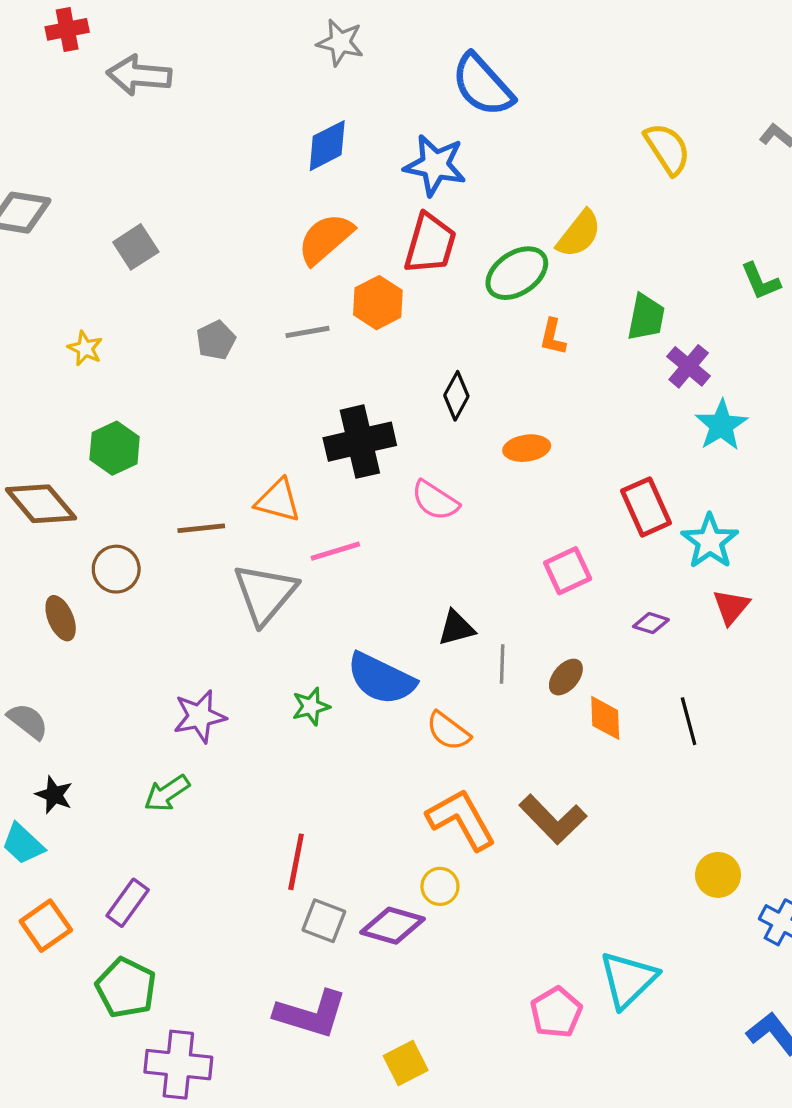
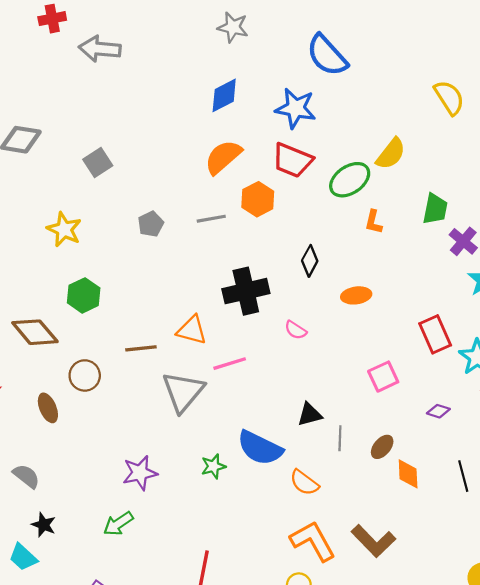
red trapezoid: (430, 244) -> (292, 160), turned 96
yellow star: (85, 348) -> (64, 229), size x1.5
pink semicircle: (435, 500) -> (296, 330), size x0.7

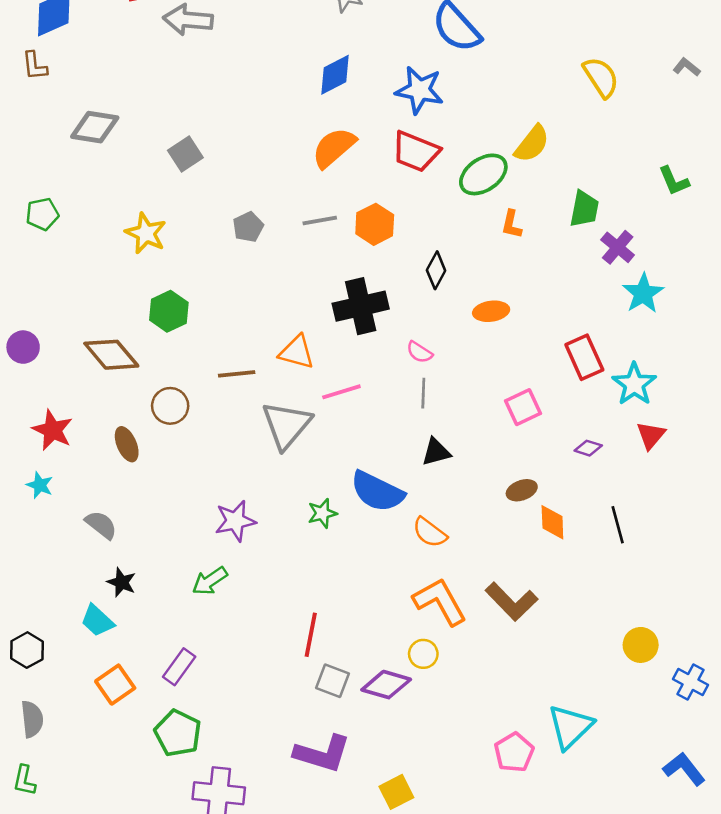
orange hexagon: (258, 199) -> (375, 224), moved
gray line: (340, 438) -> (423, 393), moved
brown ellipse: (382, 447) -> (522, 490), turned 30

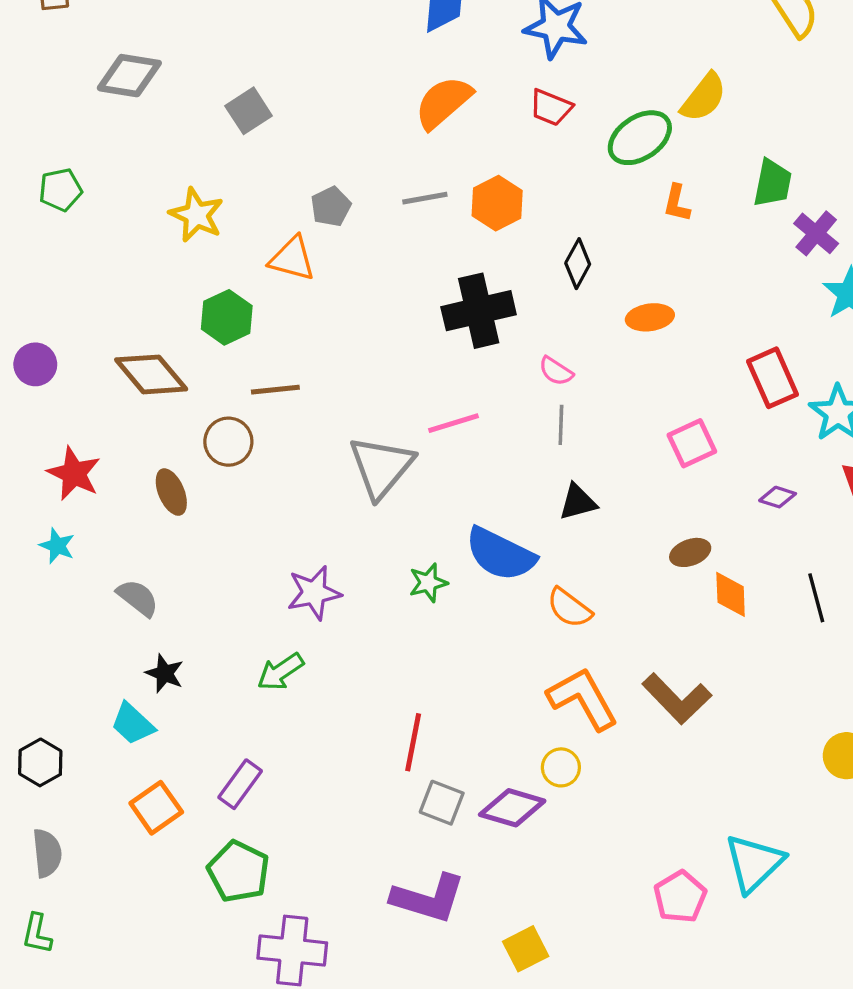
red trapezoid: (416, 151) -> (551, 107), size x0.7
orange triangle: (297, 352) -> (292, 259), moved
brown line: (237, 374) -> (275, 390), moved

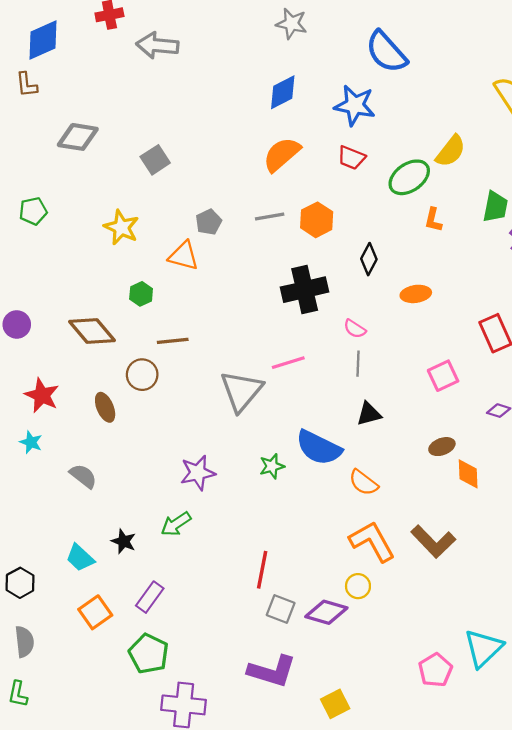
green hexagon: (227, 317) -> (141, 294), size x0.7
black star: (165, 673) -> (124, 541), moved

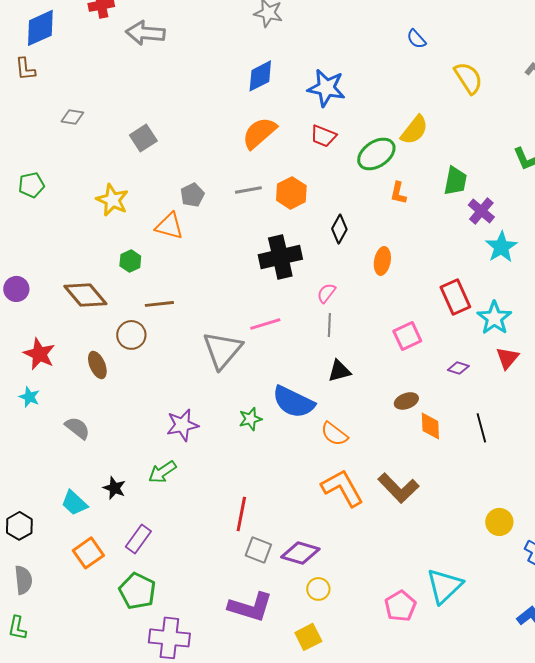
blue semicircle: (386, 52) -> (416, 39), moved, size x0.5
gray diamond: (78, 137) -> (72, 117), size x0.6
orange ellipse: (416, 294) -> (382, 261), turned -72
pink semicircle: (355, 329) -> (326, 293), turned 95
yellow circle: (358, 586) -> (318, 589), moved

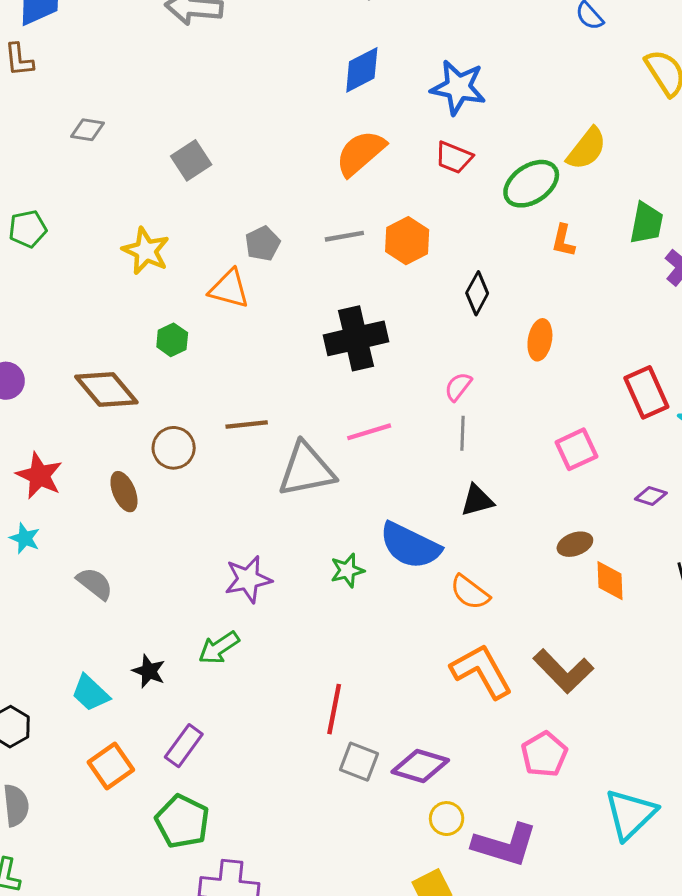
black cross: (280, 257) -> (356, 338), moved
brown line: (159, 304) -> (247, 424), moved
gray triangle: (222, 350) -> (306, 470), turned 39
pink pentagon: (400, 606) -> (544, 754), moved
purple L-shape: (250, 607) -> (505, 845), moved

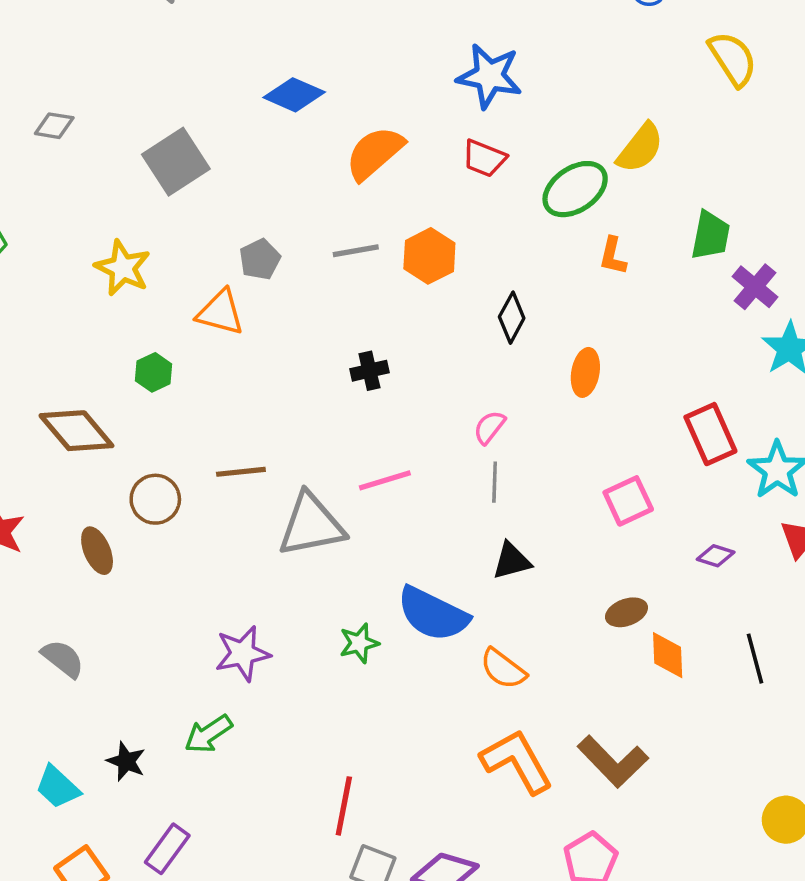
blue diamond: (362, 70) -> (294, 95), moved, turned 51
gray square: (191, 160) -> (176, 162), size x1.4
black cross: (356, 338) -> (369, 371), size x0.5

